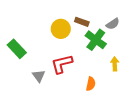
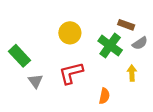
brown rectangle: (82, 22) -> (126, 25), moved
gray semicircle: (113, 24) -> (140, 43), moved
gray triangle: (39, 76) -> (35, 81), moved

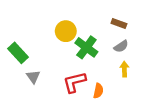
gray semicircle: (140, 43) -> (121, 46), moved
green cross: (110, 46) -> (86, 47), moved
red L-shape: (71, 73) -> (74, 82), moved

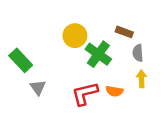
brown rectangle: (119, 24) -> (124, 32), moved
gray semicircle: (121, 46) -> (138, 53), turned 120
orange semicircle: (98, 91) -> (114, 91), moved, turned 88

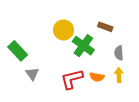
gray semicircle: (138, 53) -> (119, 53), moved
yellow arrow: (142, 79) -> (119, 75), moved

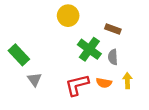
yellow circle: (64, 30) -> (68, 16), moved
gray semicircle: (119, 53) -> (113, 57), moved

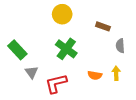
green cross: (89, 49) -> (66, 49), moved
gray semicircle: (113, 57) -> (120, 46), moved
red L-shape: (77, 85) -> (56, 83), moved

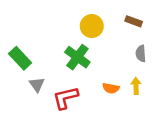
yellow circle: (62, 14) -> (92, 26), moved
brown rectangle: (103, 26) -> (134, 21), moved

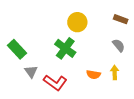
brown rectangle: (134, 21) -> (121, 19), moved
gray semicircle: (141, 54) -> (119, 45), turned 144
red L-shape: (65, 98) -> (55, 83), turned -130

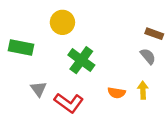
brown rectangle: (121, 19) -> (154, 34), moved
yellow circle: (77, 22) -> (62, 22), moved
green rectangle: (17, 49) -> (21, 47), moved, turned -36

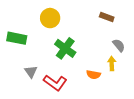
brown rectangle: (154, 34) -> (107, 17), moved
yellow arrow: (143, 90) -> (112, 63), moved

